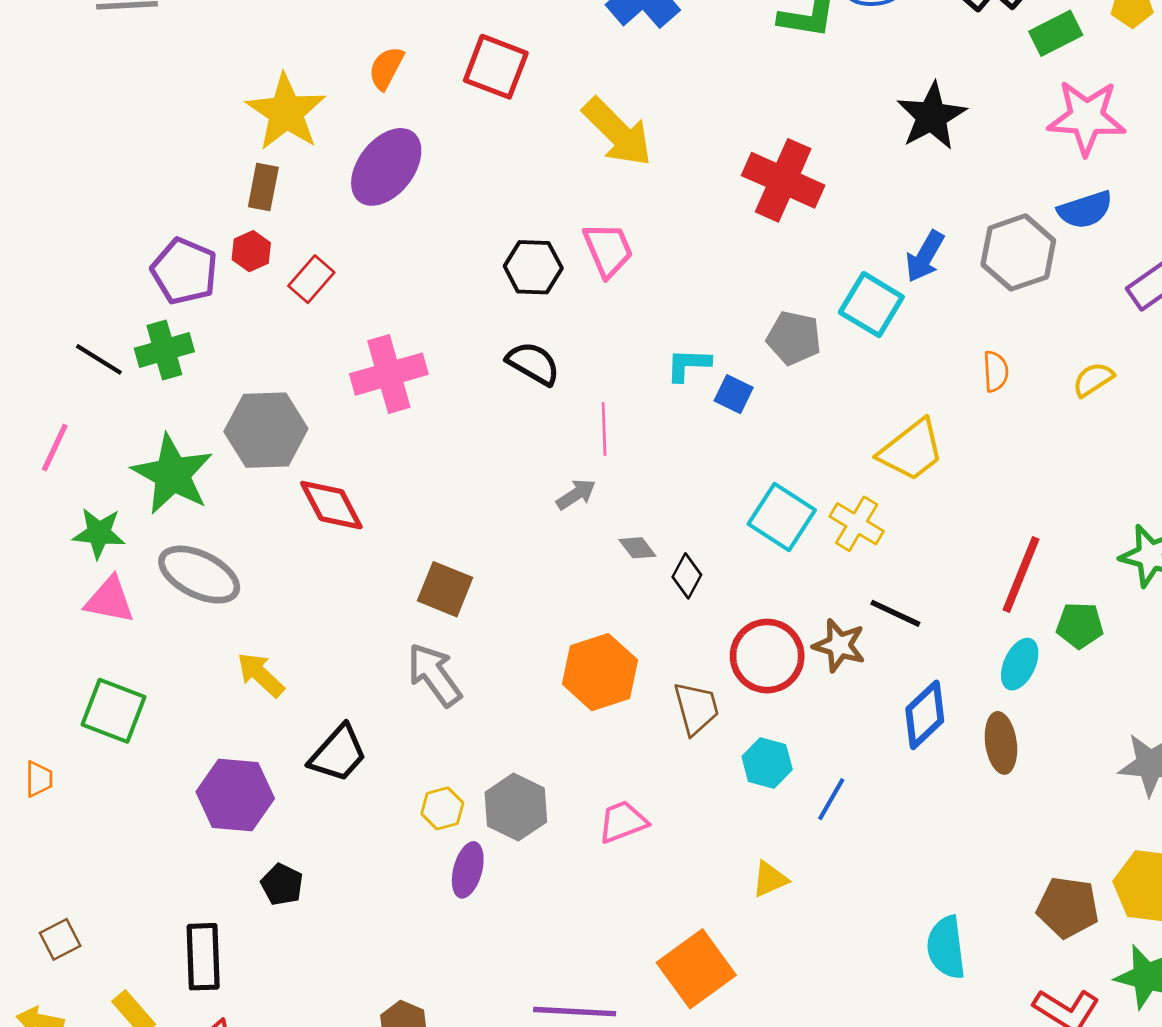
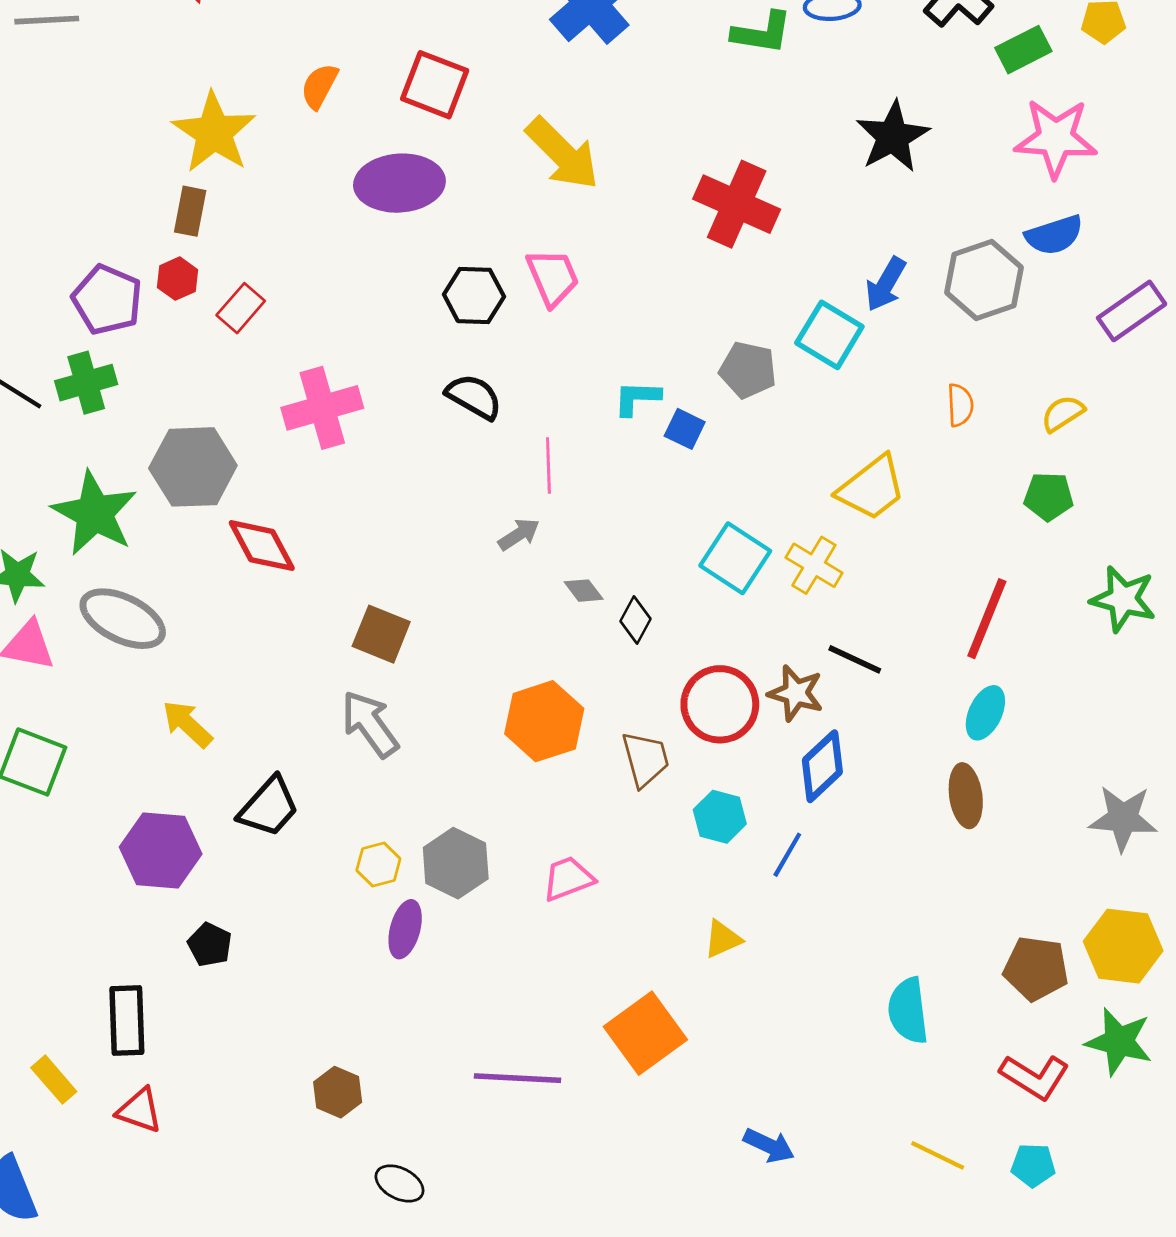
purple ellipse: (386, 167) -> (399, 183), moved, turned 48
green pentagon: (1080, 625) -> (1049, 496), moved
blue diamond: (925, 715) -> (822, 766), moved

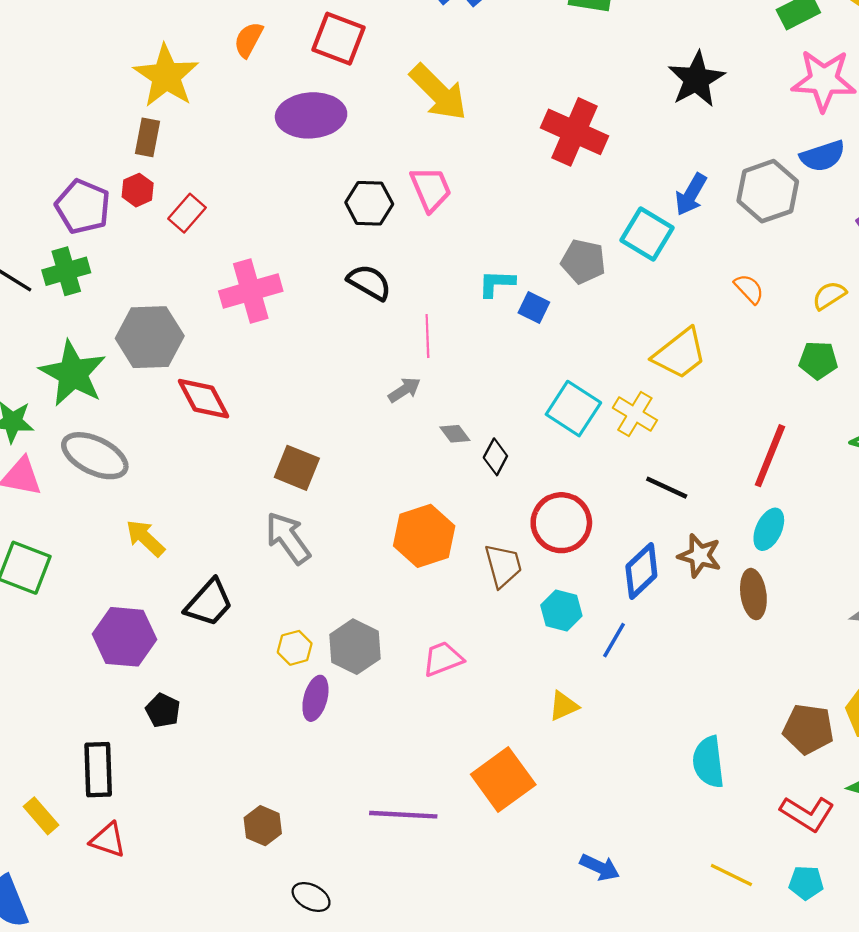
orange semicircle: (960, 405) -> (749, 289), turned -40
brown star: (796, 693) -> (700, 556), moved

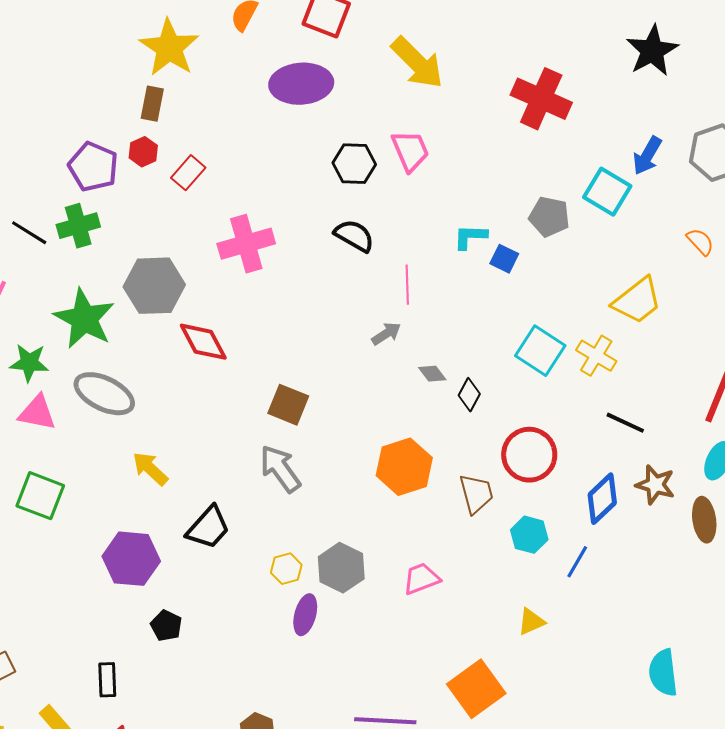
black rectangle: (98, 770) -> (107, 680), size x0.7

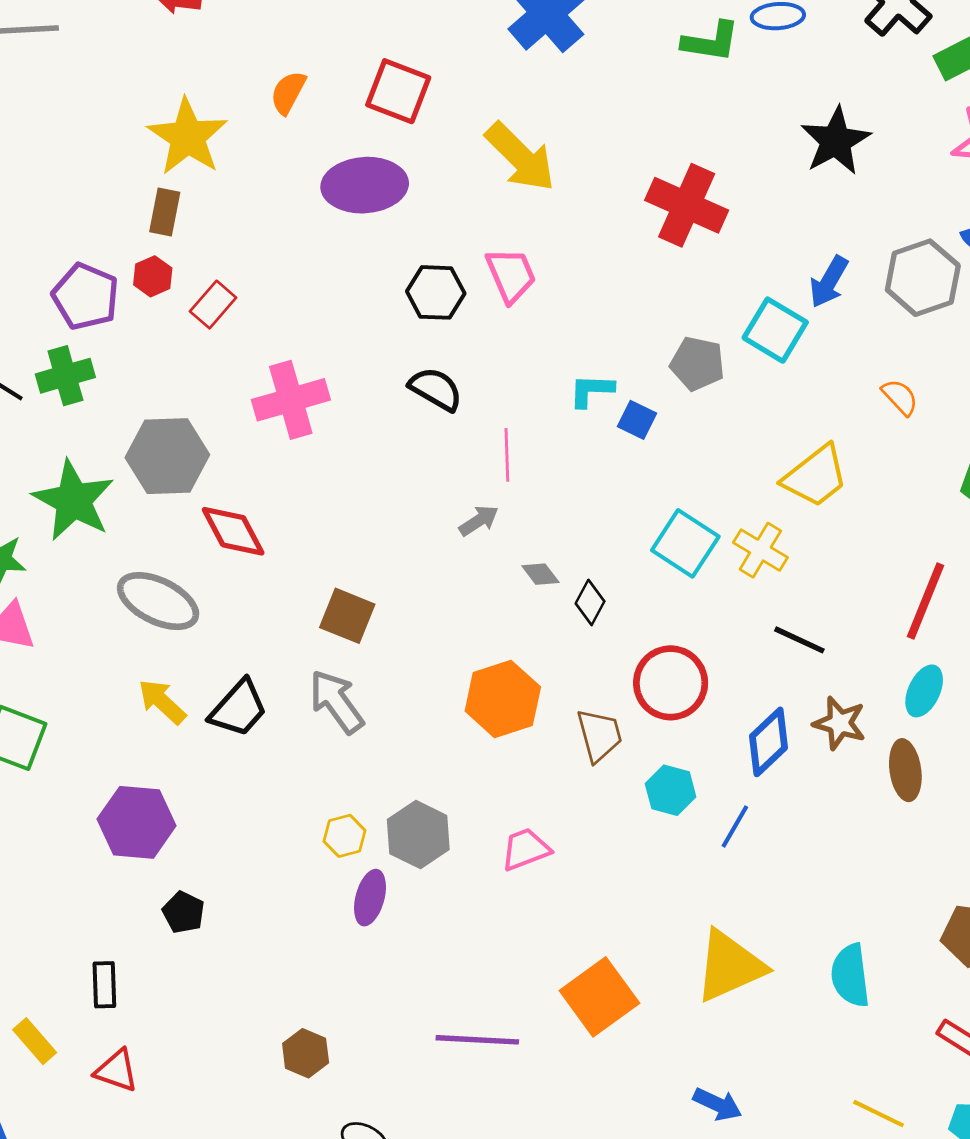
gray ellipse: (104, 394) -> (158, 601), moved
black trapezoid: (208, 528) -> (239, 708), moved
yellow triangle: (531, 622) -> (730, 966), moved, size x2.0

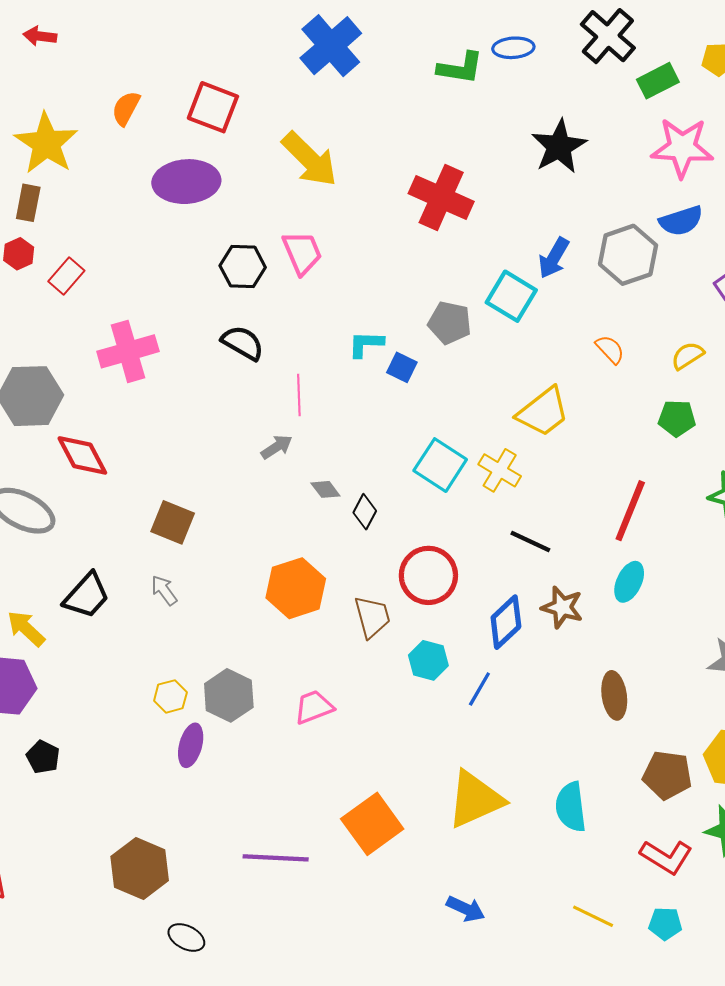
yellow arrow: (162, 702) -> (26, 629), moved
gray arrow: (336, 702) -> (164, 590), size x0.6
brown ellipse: (905, 770) -> (614, 695), moved
brown hexagon: (306, 1053) -> (140, 868), size x1.6

